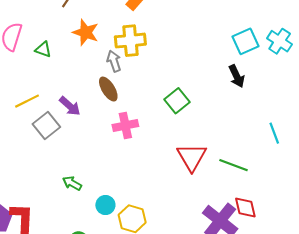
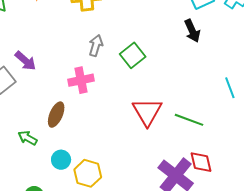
gray arrow: (114, 61) -> (96, 46), moved, turned 35
brown ellipse: (108, 89) -> (56, 115), moved, turned 55

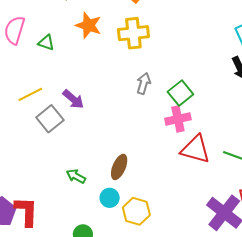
pink cross: (81, 80) -> (178, 119), moved
red triangle: (147, 112) -> (195, 149), turned -44
brown ellipse: (56, 115) -> (119, 167), moved

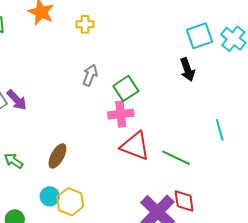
yellow cross: (133, 33) -> (85, 24), size x0.6
purple arrow: (73, 99) -> (17, 100), moved
cyan circle: (110, 198) -> (50, 196), moved

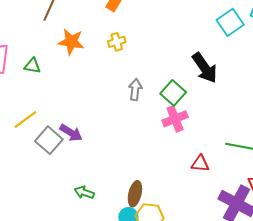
black arrow: (187, 70) -> (205, 68), moved, size x1.4
red triangle: (135, 146) -> (200, 164), moved, size x0.6
brown ellipse: (57, 156) -> (135, 194), moved

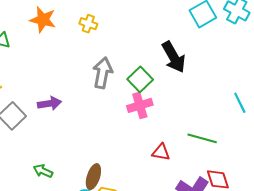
yellow cross: (117, 42) -> (88, 24), turned 30
gray arrow: (135, 90) -> (103, 73), size x1.4
purple arrow: (71, 133) -> (49, 103), moved, turned -45

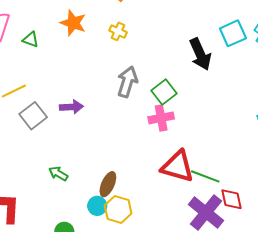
black arrow: (174, 57) -> (200, 54), moved
green line: (202, 138) -> (205, 176), moved
red triangle: (161, 152) -> (178, 166), size x1.8

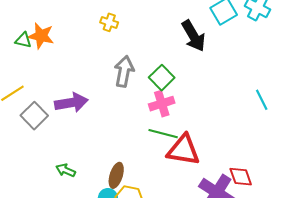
orange star: (73, 23) -> (41, 36), moved
purple arrow: (71, 107) -> (71, 103), size x1.4
green line: (205, 176) -> (163, 134), moved

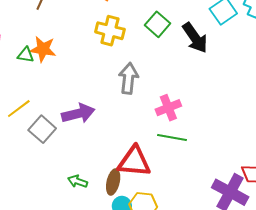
yellow cross: (109, 22) -> (110, 31), size x1.6
green square: (162, 78) -> (158, 24), moved
red triangle: (183, 150) -> (134, 161), moved
brown ellipse: (116, 175) -> (113, 182), moved

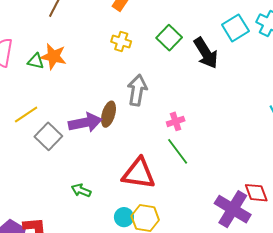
yellow cross: (110, 31) -> (121, 42), size x0.7
pink cross: (168, 108) -> (176, 121), size x0.7
green line: (172, 137) -> (178, 151), turned 40
brown ellipse: (113, 182) -> (108, 114), moved

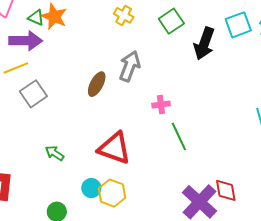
black arrow: (206, 53) -> (204, 44), turned 40
purple arrow: (85, 123) -> (26, 41), moved
green line: (178, 151) -> (179, 136), moved

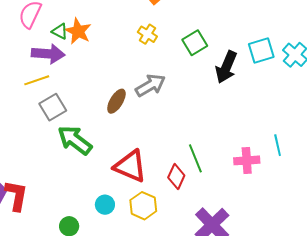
gray arrow: (130, 66) -> (150, 85), turned 36
pink cross: (161, 105) -> (247, 160), moved, size x1.4
green arrow: (55, 153) -> (75, 140), moved, size x1.8
red diamond: (226, 190) -> (176, 177), moved, turned 30
yellow hexagon: (112, 193) -> (143, 206), moved

